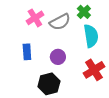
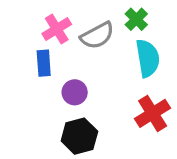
blue rectangle: (27, 52) -> (44, 63), moved
purple circle: (58, 57) -> (75, 92), moved

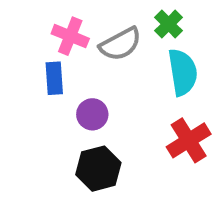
pink cross: (57, 29) -> (70, 36), turned -36

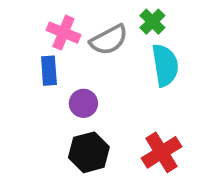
red cross: (189, 140) -> (161, 152), moved

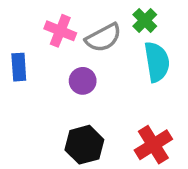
blue rectangle: (49, 71) -> (19, 67), moved
purple circle: (83, 103) -> (83, 81), moved

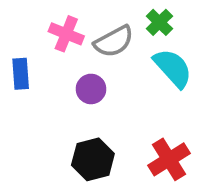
cyan semicircle: (157, 62) -> (173, 68), turned -33

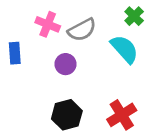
green cross: (159, 22) -> (134, 16), moved

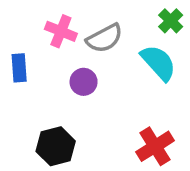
black hexagon: (67, 115) -> (56, 146), moved

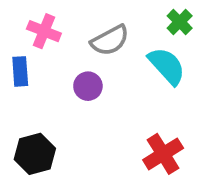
pink cross: (61, 31) -> (44, 31), moved
black hexagon: (56, 146) -> (35, 154), moved

